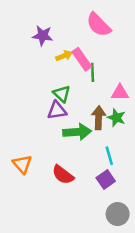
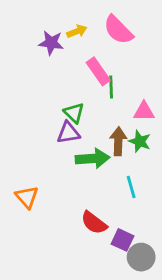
yellow arrow: (64, 56) -> (77, 31), moved
red semicircle: (63, 175) -> (94, 223), moved
purple square: (106, 180) -> (123, 240), moved, turned -30

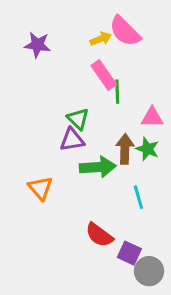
yellow arrow: (77, 31) -> (101, 39), moved
purple star: (51, 43) -> (37, 45), moved
orange triangle: (27, 197) -> (40, 188), moved

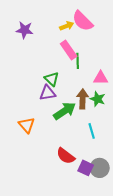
green arrow: (98, 167) -> (65, 111), turned -30
gray circle: (149, 271) -> (100, 168), moved

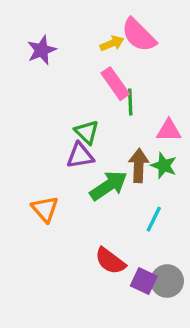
purple star: (25, 30) -> (42, 50), turned -30
cyan line: (92, 131) -> (154, 219), turned 42

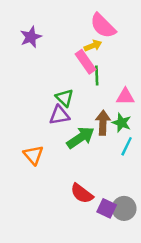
yellow arrow: (112, 43) -> (93, 46), moved
cyan line: (154, 219) -> (127, 146), moved

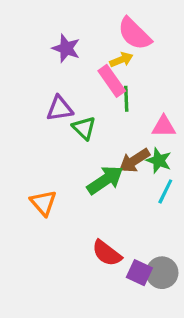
purple star: (31, 37) -> (66, 48), moved, turned -30
purple triangle: (59, 115) -> (60, 109), moved
brown arrow: (103, 123) -> (134, 161), turned -125

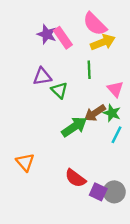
yellow arrow: (121, 60) -> (103, 42), moved, size x1.5
pink rectangle: (112, 81) -> (63, 38), moved
pink triangle: (164, 126) -> (115, 89), turned 48
orange triangle: (43, 203) -> (25, 162), moved

